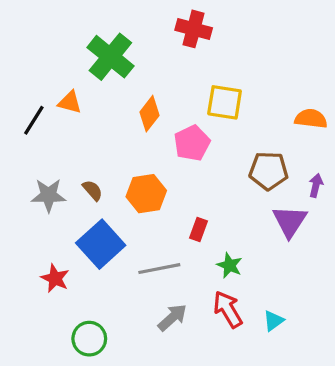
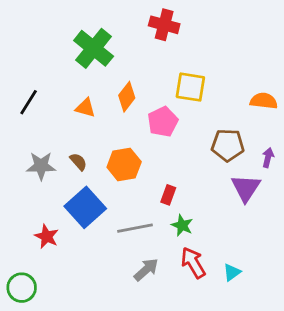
orange triangle: (70, 102) -> (85, 108), moved
green star: (229, 265) -> (182, 225), moved
green circle: (89, 339) -> (22, 288), moved

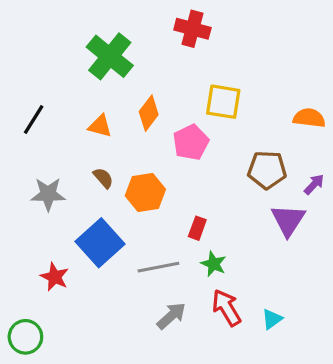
purple arrow: (268, 158) -> (314, 184), turned 30
brown semicircle: (78, 162) -> (103, 178), moved

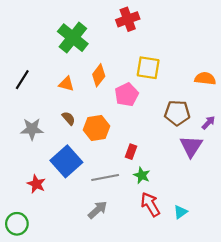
red cross: (192, 29) -> (128, 19), turned -35
gray arrow: (171, 316) -> (98, 210), moved

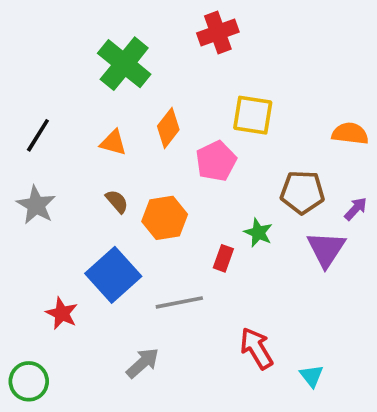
gray star: (32, 129) -> (36, 205), moved, turned 30
green star: (142, 175) -> (258, 233), moved
gray arrow: (98, 210) -> (143, 363), moved
cyan triangle: (180, 212) -> (312, 376), moved, turned -32

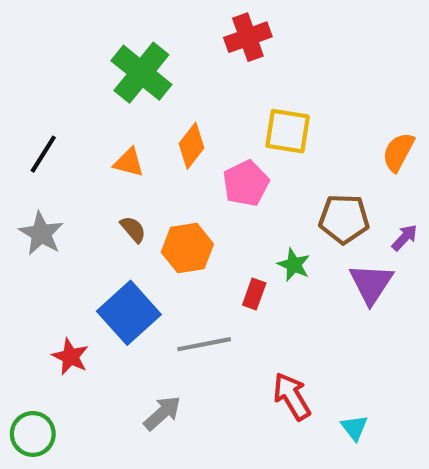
orange semicircle: (350, 133) -> (398, 152), turned -69

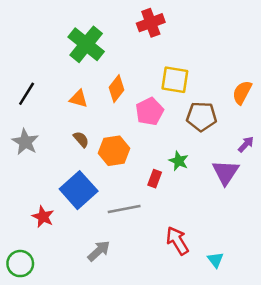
brown pentagon: (344, 219) -> (201, 117), moved

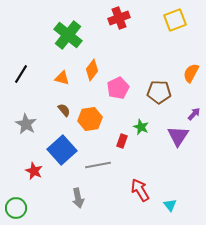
yellow square: (175, 80) -> (175, 20), moved, turned -30
gray star: (25, 142) -> (26, 124), moved
gray arrow: (99, 251) -> (78, 198), turned 120

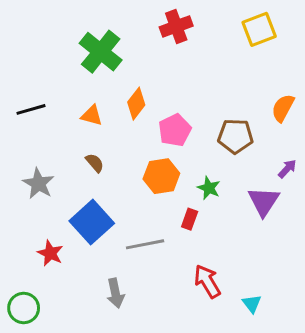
black line: (21, 74) -> (31, 109), turned 42
orange hexagon: (90, 119) -> (161, 176), moved
red rectangle: (122, 141) -> (190, 219), moved

